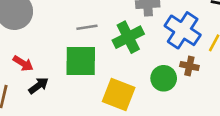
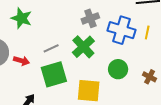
red arrow: (23, 63) -> (21, 61), moved
brown cross: (189, 66) -> (150, 77), moved, turned 32

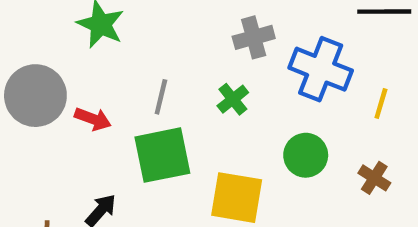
yellow line: (147, 33) -> (381, 104), moved
green cross: (83, 47) -> (233, 99), size x0.6
gray line: (51, 48) -> (161, 97), turned -56

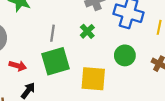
red arrow: (93, 119) -> (18, 66), moved

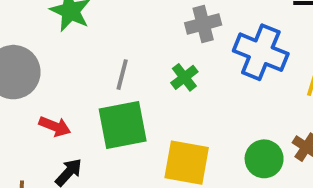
green circle: (125, 55) -> (264, 159), moved

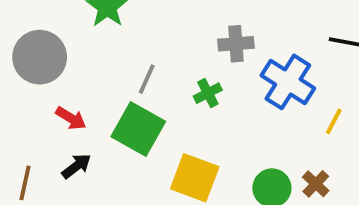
green square: (123, 125) -> (138, 129), turned 30

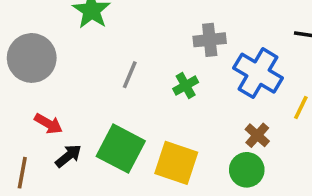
red arrow: (71, 118) -> (48, 124), moved
green square: (138, 129) -> (121, 149), moved
brown cross: (316, 184) -> (257, 135), moved

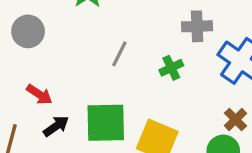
gray circle: (32, 58) -> (28, 31), size x0.7
green square: (121, 149) -> (106, 123), turned -33

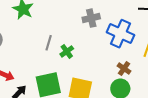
green cross: (171, 68) -> (67, 51), moved

